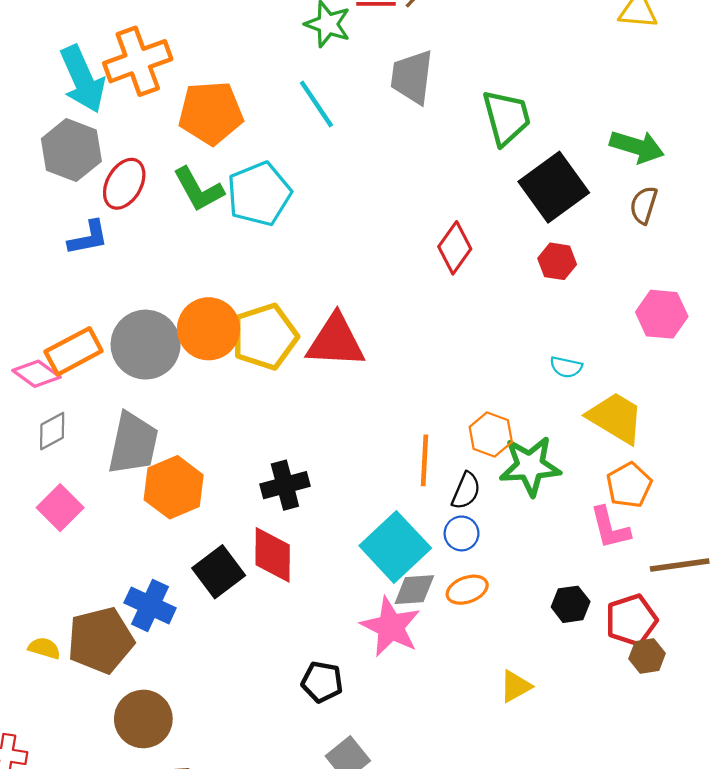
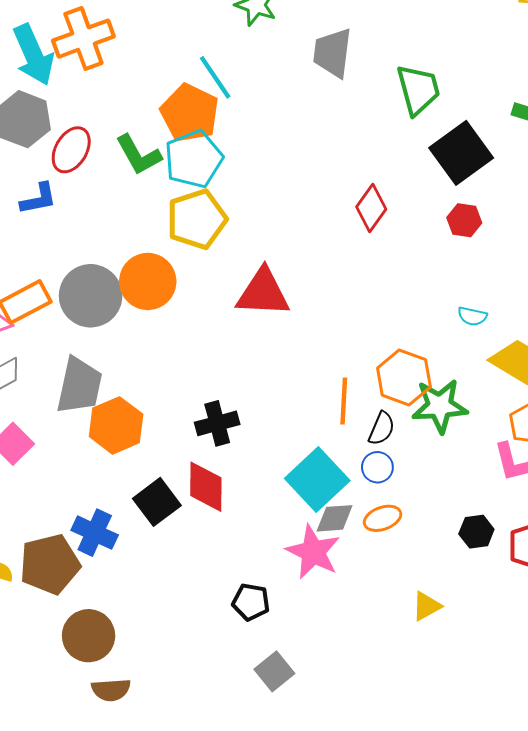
cyan line: (316, 104) -> (215, 77), moved
orange pentagon: (211, 113) -> (190, 113), moved, turned 30
yellow pentagon: (265, 337) -> (197, 219), moved
orange hexagon: (491, 435) -> (404, 377), size x1.4

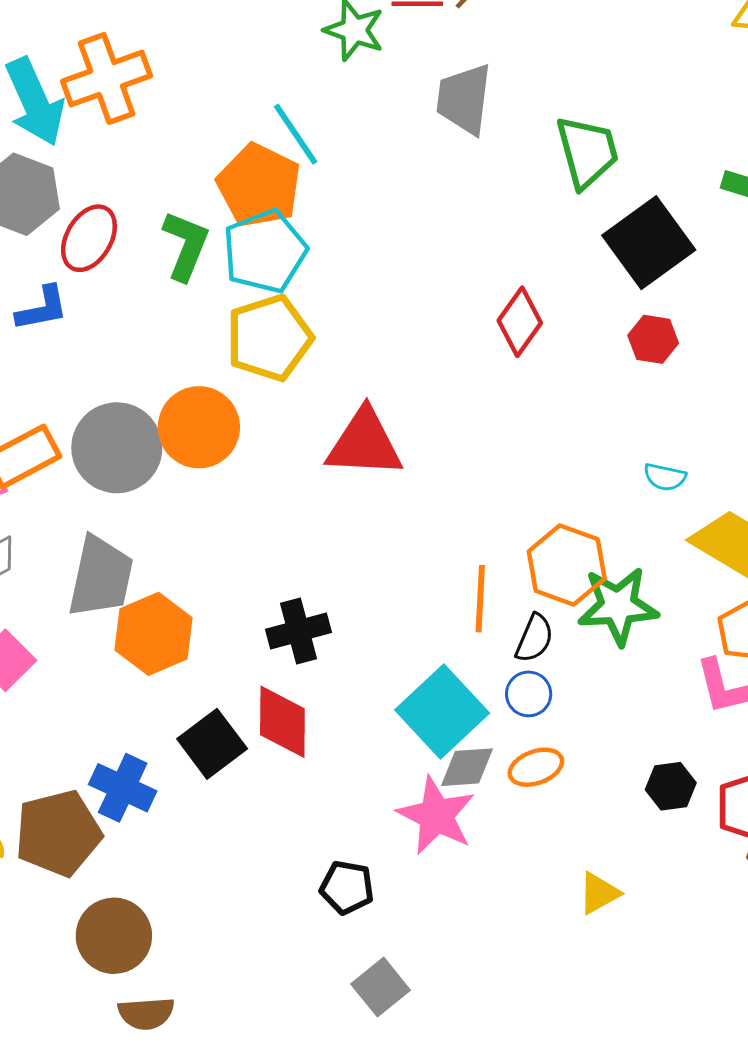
green L-shape: (139, 155) -> (186, 246), turned -129

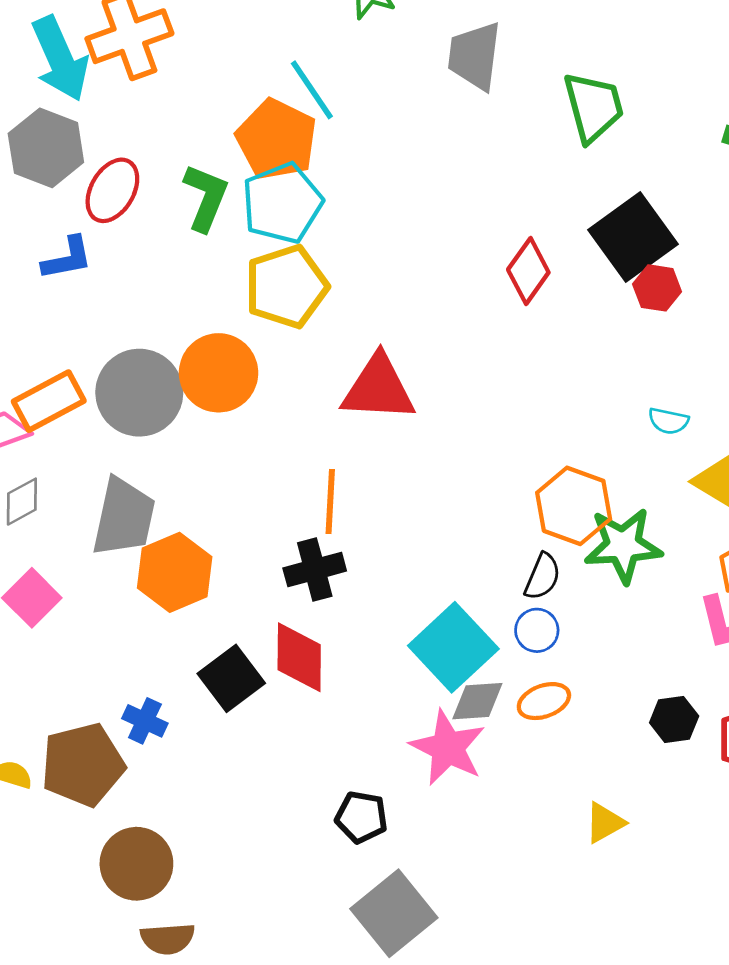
black square: (649, 243) -> (633, 237), moved
orange line: (480, 599) -> (330, 502), moved
blue cross: (123, 788) -> (145, 721), size x0.7
gray square: (381, 987) -> (394, 913), size x1.5

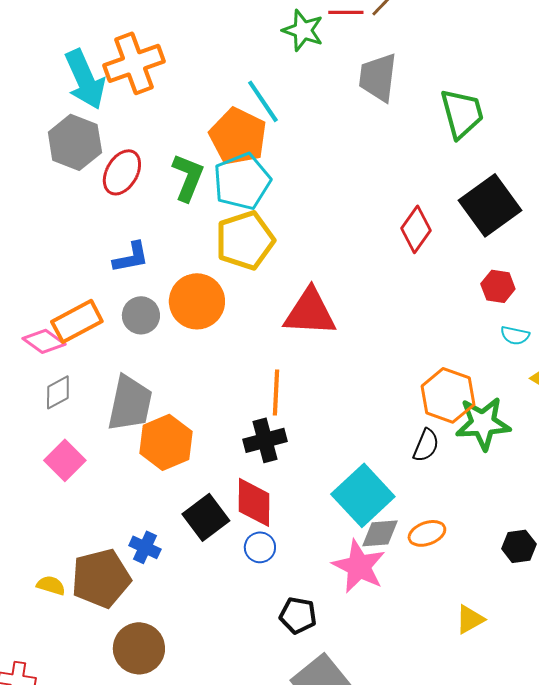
blue L-shape: (67, 258) -> (131, 257), moved
red hexagon: (657, 288) -> (498, 286), moved
gray circle: (139, 393) -> (141, 315), size x0.6
blue circle: (537, 630) -> (260, 547), moved

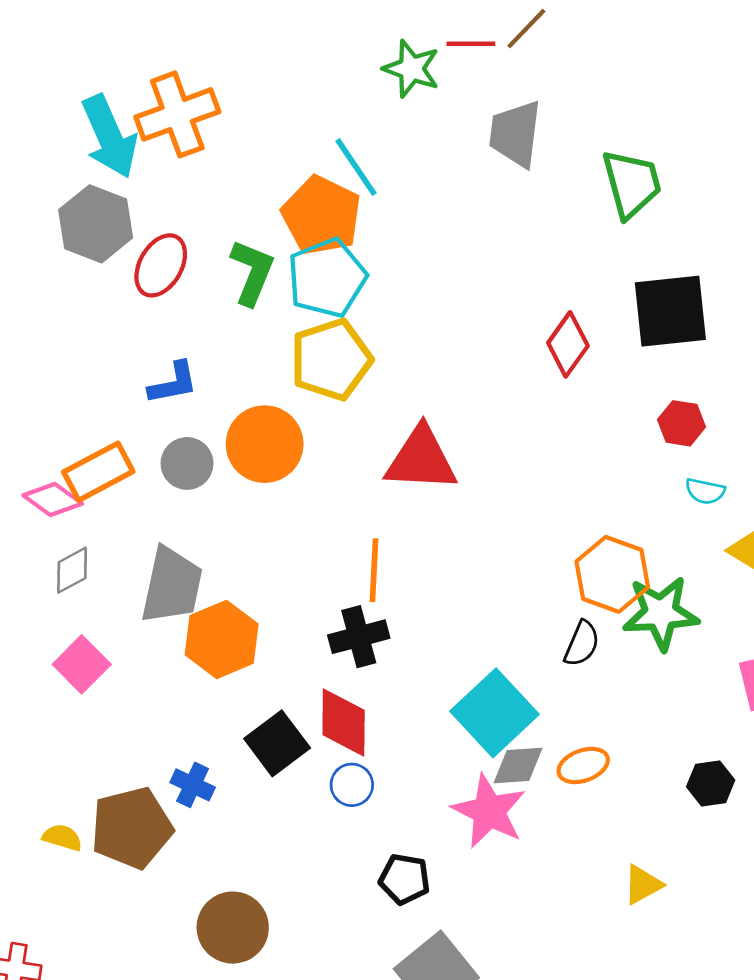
black square: (490, 205) -> (670, 311), turned 30
brown circle: (139, 648) -> (233, 928), moved

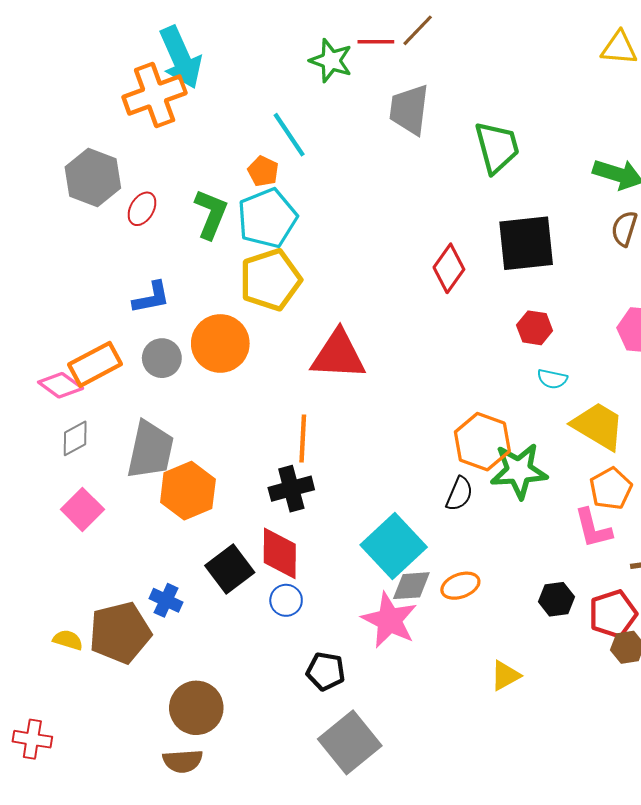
cyan arrow: (109, 137) -> (181, 57), moved
orange pentagon: (321, 216) -> (263, 171), size x0.5
red ellipse: (161, 265) -> (142, 209), size x0.7

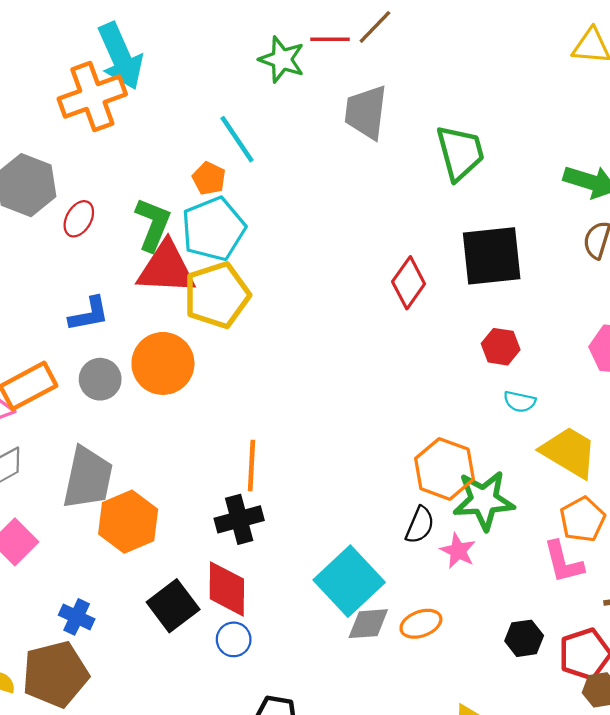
red triangle: (338, 355) -> (166, 268), moved
blue cross: (166, 600) -> (77, 617), moved
pink star: (389, 620) -> (458, 551), moved, size x0.6

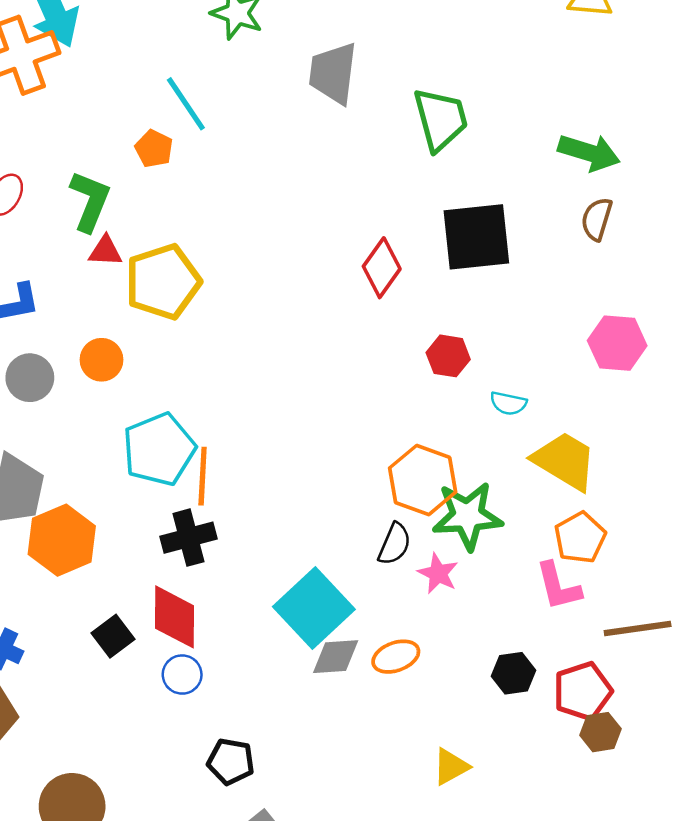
cyan pentagon: (213, 229) -> (159, 449), moved
red triangle: (166, 268) -> (105, 251), size x0.5
red hexagon: (501, 347) -> (448, 356), moved
orange circle: (163, 363) -> (102, 360), size x0.6
black square: (173, 606) -> (113, 636), size x0.7

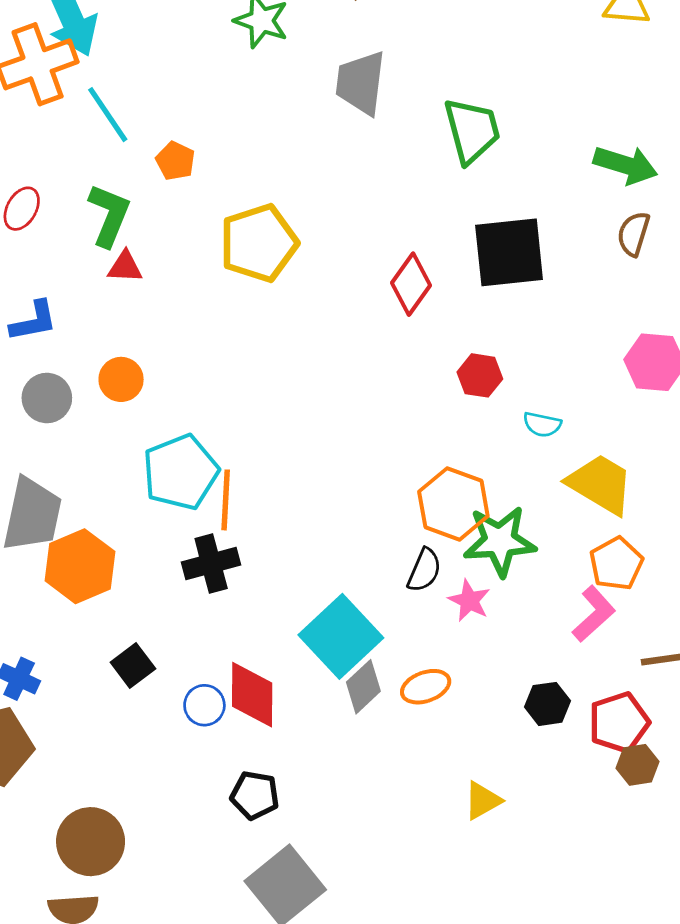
cyan line: (186, 104) -> (108, 115), moved
yellow pentagon: (163, 282) -> (259, 243), moved
pink L-shape: (558, 586) -> (594, 614), turned -118
red diamond: (174, 617) -> (252, 695), moved
gray diamond: (336, 657) -> (363, 687), turned -39

